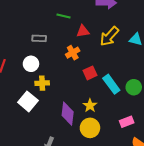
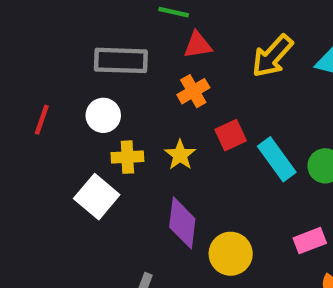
red triangle: (83, 31) -> (198, 45), moved
gray rectangle: (39, 38) -> (121, 60), size x1.6
yellow star: (90, 106) -> (180, 155), moved

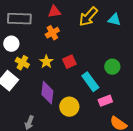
red square: (231, 135) -> (69, 62), moved
yellow cross: (127, 157) -> (22, 63), turned 32
cyan rectangle: (277, 159) -> (90, 82), moved

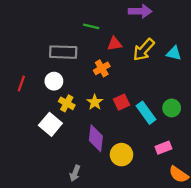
red triangle: (54, 12) -> (115, 44), moved
cyan rectangle: (90, 82) -> (146, 113), moved

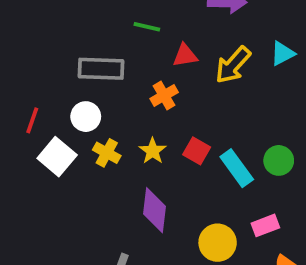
cyan triangle: (174, 53) -> (283, 53), moved, turned -42
red square: (122, 102) -> (197, 151), turned -35
white square: (50, 124) -> (57, 157), moved
yellow circle: (122, 155) -> (218, 243), moved

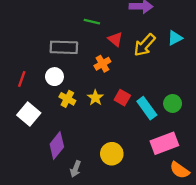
red triangle: (185, 55) -> (115, 39), turned 49
white square: (57, 157) -> (29, 114), moved
purple diamond: (155, 210) -> (57, 146), moved, turned 32
pink rectangle: (265, 225) -> (164, 143), size x1.6
yellow circle: (218, 243) -> (112, 154), moved

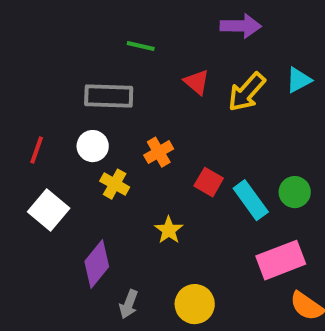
green line: (92, 22) -> (141, 46), moved
orange cross: (102, 64) -> (159, 152), moved
yellow star: (95, 98) -> (169, 230), moved
yellow circle: (112, 154) -> (195, 304), moved

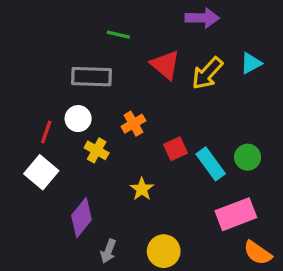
red triangle: (197, 82) -> (165, 65), size x1.4
red line: (37, 150) -> (46, 132), moved
red square: (209, 182) -> (175, 149), turned 35

